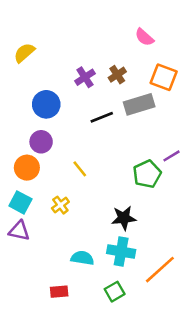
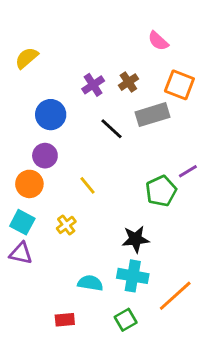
black line: (102, 117) -> (111, 129), turned 65

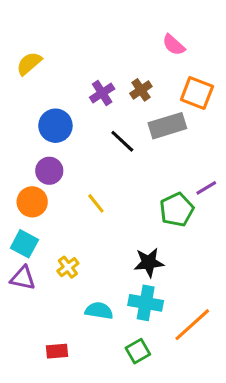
yellow cross: (66, 225) -> (68, 267), moved
red rectangle: (65, 320) -> (57, 351), moved

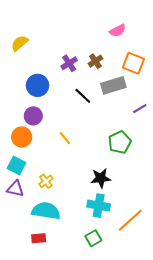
pink semicircle: (174, 45) -> (118, 31), turned -70
purple line: (206, 188) -> (140, 109), moved
cyan semicircle: (99, 311) -> (46, 211), moved, size x1.5

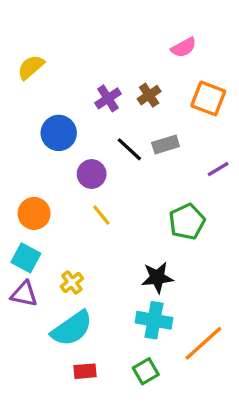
gray rectangle: (113, 85) -> (166, 144), moved, size x0.7
purple circle: (33, 116) -> (92, 174), moved
cyan semicircle: (46, 211) -> (72, 328), turned 136
red rectangle: (39, 238) -> (85, 371), moved

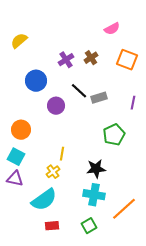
gray rectangle: (166, 144) -> (99, 98), moved
purple line: (218, 169) -> (133, 103), turned -48
yellow line: (101, 215) -> (62, 154), moved, turned 48
yellow cross: (72, 282) -> (53, 172), moved

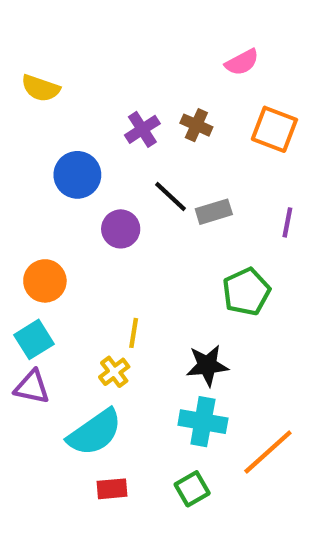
yellow semicircle: (19, 41) -> (41, 88), turned -120
brown cross: (91, 58) -> (196, 125), turned -32
cyan square: (16, 157) -> (34, 339), turned 30

